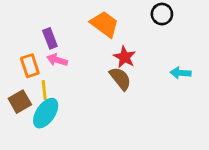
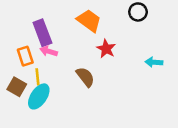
purple rectangle: (50, 38) -> (42, 33), size x1.5
brown semicircle: (120, 79) -> (85, 77), moved
brown square: (20, 102) -> (17, 87), turned -30

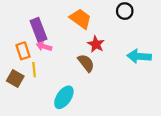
cyan arrow: (154, 62) -> (139, 56), size x1.5
brown semicircle: (85, 77) -> (86, 63), moved
cyan ellipse: (39, 96) -> (64, 97), moved

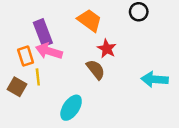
pink arrow: (44, 46) -> (49, 51), size x1.5
cyan arrow: (139, 56) -> (155, 79), moved

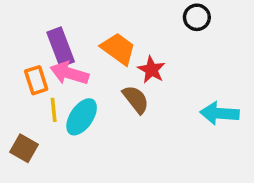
orange trapezoid: (90, 20) -> (118, 49), moved
brown square: (17, 87) -> (24, 148), moved
cyan ellipse: (71, 108) -> (82, 117), moved

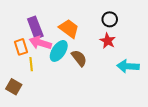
black circle: (197, 17) -> (110, 19), moved
red star: (151, 70) -> (108, 41), moved
cyan ellipse: (82, 117) -> (59, 51), moved

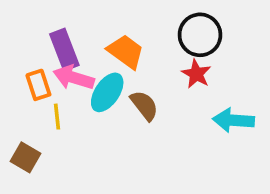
black circle: (110, 19) -> (200, 35), size x1.5

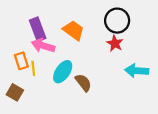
orange rectangle: (38, 85) -> (21, 61), moved
cyan ellipse: (107, 92) -> (63, 72), moved
brown semicircle: (144, 105) -> (83, 83), moved

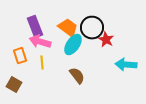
black circle: (117, 21) -> (92, 28), moved
yellow line: (33, 68) -> (42, 63), moved
cyan ellipse: (63, 72) -> (73, 45), moved

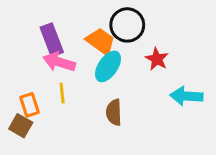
black circle: (92, 28) -> (127, 25), moved
orange rectangle: (20, 56) -> (30, 105), moved
brown semicircle: (77, 76) -> (114, 112), turned -144

